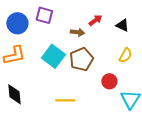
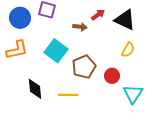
black triangle: (122, 25) -> (125, 20), size x1.6
brown pentagon: (81, 59) -> (84, 67), moved
black diamond: (14, 94) -> (35, 89), moved

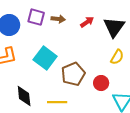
black triangle: (125, 20) -> (114, 27), turned 40
brown arrow: (80, 27) -> (58, 19), moved

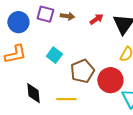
cyan square: (45, 58) -> (54, 55), size x0.7
red circle: (101, 83) -> (110, 80), size x1.6

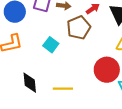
brown pentagon: (82, 71) -> (79, 28), moved

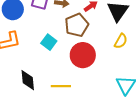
red circle: (107, 70) -> (83, 55), moved

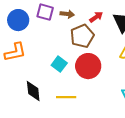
cyan square: (49, 42) -> (59, 64), moved

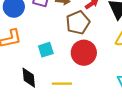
cyan square: (59, 64) -> (46, 50), moved, turned 35

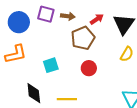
red circle: (84, 53) -> (89, 68), size x0.6

